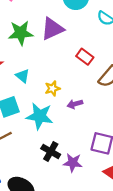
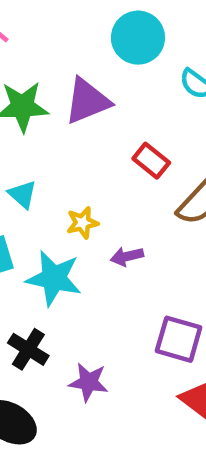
black cross: (51, 152) -> (28, 349), moved
purple star: (73, 163) -> (89, 382), moved

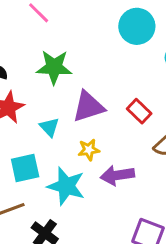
purple triangle: (87, 101) -> (88, 107), moved
purple arrow: (127, 256) -> (117, 175), size x1.5

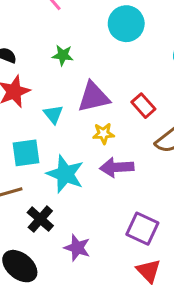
cyan circle: (137, 26) -> (126, 24), moved
green star: (54, 67) -> (63, 55), size x0.6
yellow star: (89, 150) -> (103, 134), moved

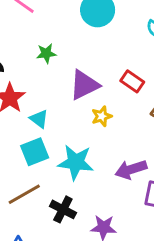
cyan triangle: (53, 114) -> (39, 119), moved
purple arrow: (117, 167) -> (131, 170), moved

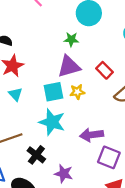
green star: (46, 53) -> (71, 39), moved
cyan triangle: (39, 119) -> (15, 94), moved
cyan square: (35, 152) -> (54, 92), moved

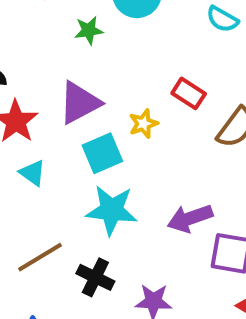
green star: (71, 39) -> (89, 30), moved
purple triangle: (69, 66) -> (80, 103), moved
yellow star: (77, 92) -> (143, 124), moved

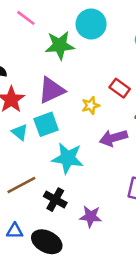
green star: (89, 30) -> (60, 45), size x1.6
cyan square: (102, 153) -> (46, 124), moved
purple arrow: (190, 218) -> (113, 138), moved

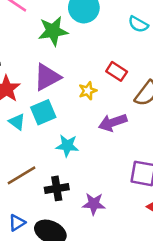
cyan star: (68, 158) -> (67, 146), size x0.7
black cross: (55, 200) -> (57, 188), turned -35
blue triangle: (15, 231) -> (17, 223), turned -30

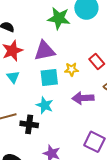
cyan square: (43, 112) -> (49, 78), moved
black cross: (57, 188) -> (29, 124), moved

